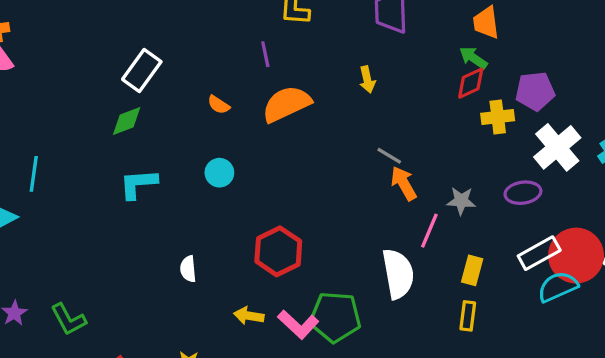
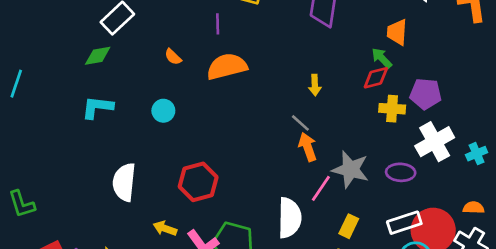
yellow arrow: (367, 80) -> (315, 85), moved
gray star: (461, 201) -> (351, 169), size x1.6
white semicircle: (188, 269) -> (124, 182), size x1.8

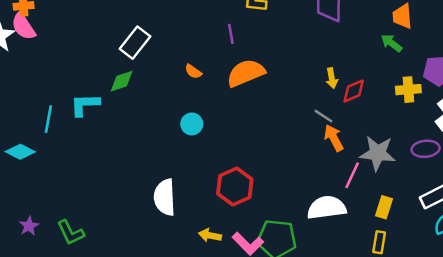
red diamond: (376, 78) -> (354, 91), moved
cyan L-shape: (97, 107) -> (85, 105), moved
white semicircle: (290, 218) -> (327, 208), turned -90

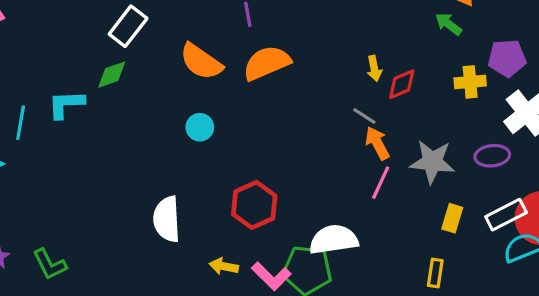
orange semicircle: (193, 71) -> (201, 62), size x2.0
pink line: (352, 175) -> (381, 183), moved
yellow rectangle: (384, 207) -> (452, 218), moved
white semicircle: (327, 208) -> (334, 240), moved

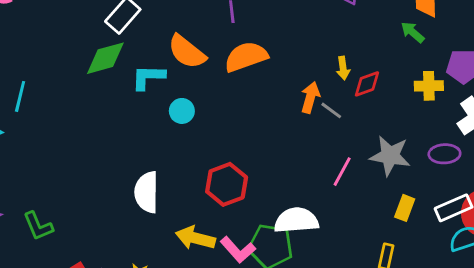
green diamond: (112, 75) -> (105, 58), size x1.4
cyan L-shape: (66, 104) -> (148, 77), moved
orange arrow: (377, 143) -> (310, 97), moved, turned 40
yellow arrow: (224, 266) -> (195, 238), size x1.5

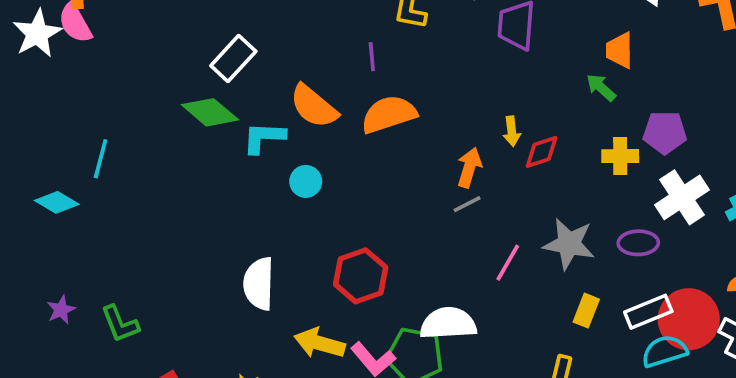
green diamond: (105, 58) -> (210, 112), turned 54
gray line: (331, 110) -> (467, 204), moved, turned -65

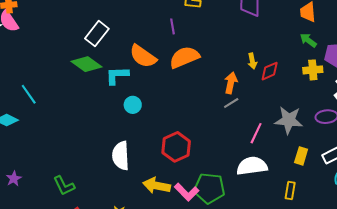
green arrow: (601, 88) -> (308, 40), moved
cyan line: (101, 159) -> (29, 94), turned -45
cyan circle: (306, 181) -> (133, 105), moved
white semicircle: (448, 323) -> (252, 166), moved
green L-shape: (120, 324) -> (64, 186), moved

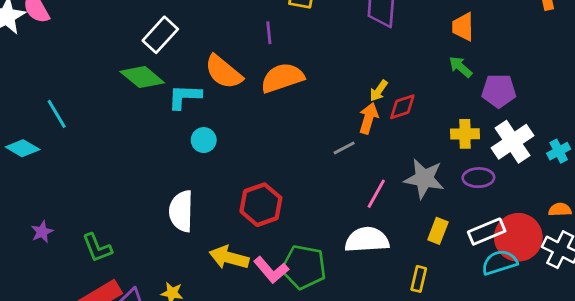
yellow arrow: (252, 61) -> (379, 91), turned 42
yellow cross: (313, 70) -> (465, 134), moved
orange arrow: (231, 83) -> (369, 118), moved
purple star: (14, 179) -> (42, 232), moved

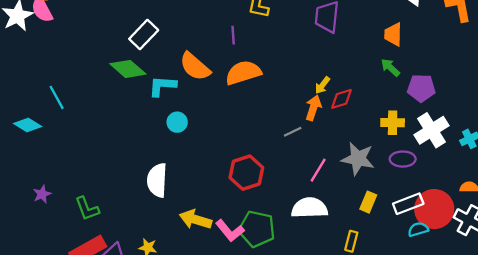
red hexagon: (261, 205) -> (246, 173), moved
cyan semicircle: (499, 262) -> (418, 229), size x0.7

